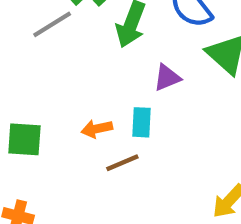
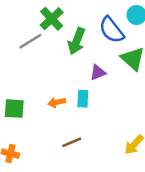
brown line: (122, 163) -> (72, 142), moved

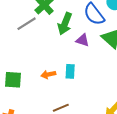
purple triangle: (98, 72) -> (83, 40), moved, turned 40

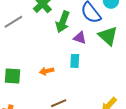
gray line: (27, 24) -> (13, 22), moved
cyan rectangle: (70, 71) -> (75, 61), moved

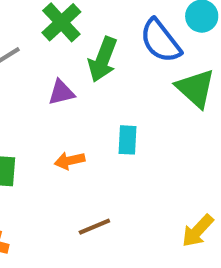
purple triangle: (80, 38) -> (61, 92), moved, turned -32

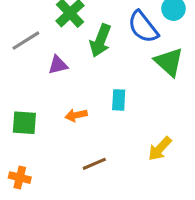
purple triangle: (61, 92) -> (58, 65), moved
yellow arrow: (198, 231) -> (160, 149), moved

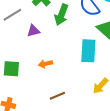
cyan rectangle: (119, 100) -> (88, 51), moved, size x1.6

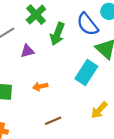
cyan rectangle: (88, 51) -> (86, 73), turned 30

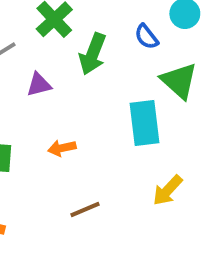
blue semicircle: (87, 24) -> (146, 37), size x0.6
cyan rectangle: (86, 73) -> (145, 123), turned -40

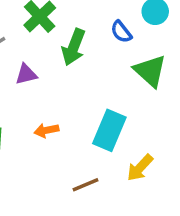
cyan rectangle: (145, 123) -> (109, 130), moved, turned 30
brown line: (85, 210) -> (86, 185), moved

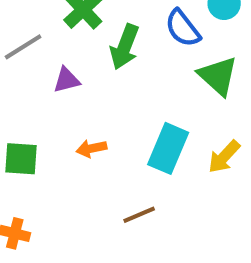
blue semicircle: (121, 32) -> (183, 28), size x1.4
yellow arrow: (140, 168) -> (224, 157), moved

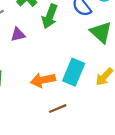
orange arrow: (91, 148) -> (43, 80), moved, size x1.5

